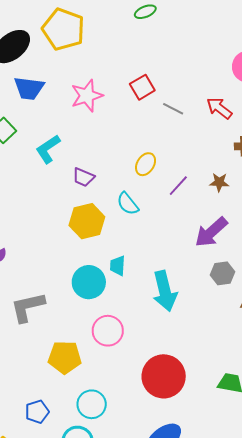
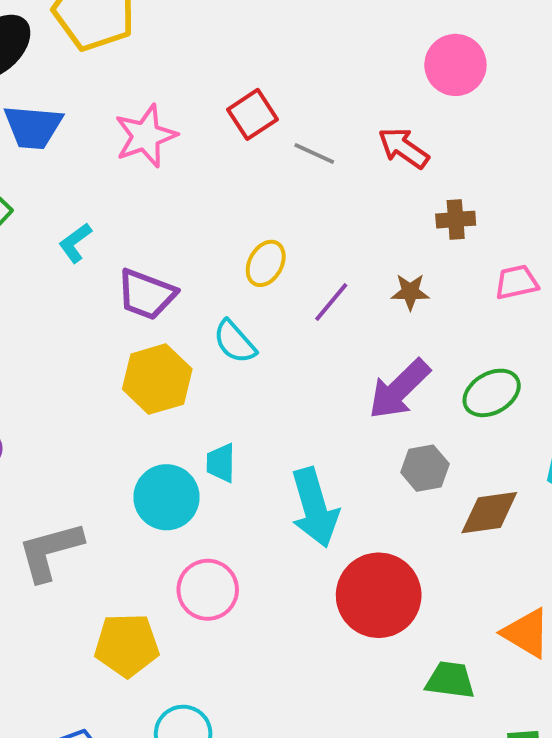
cyan L-shape: (48, 149) -> (75, 243), size x0.7
purple trapezoid: (83, 177) -> (146, 294), size x1.4
red circle: (164, 376) -> (379, 595), moved

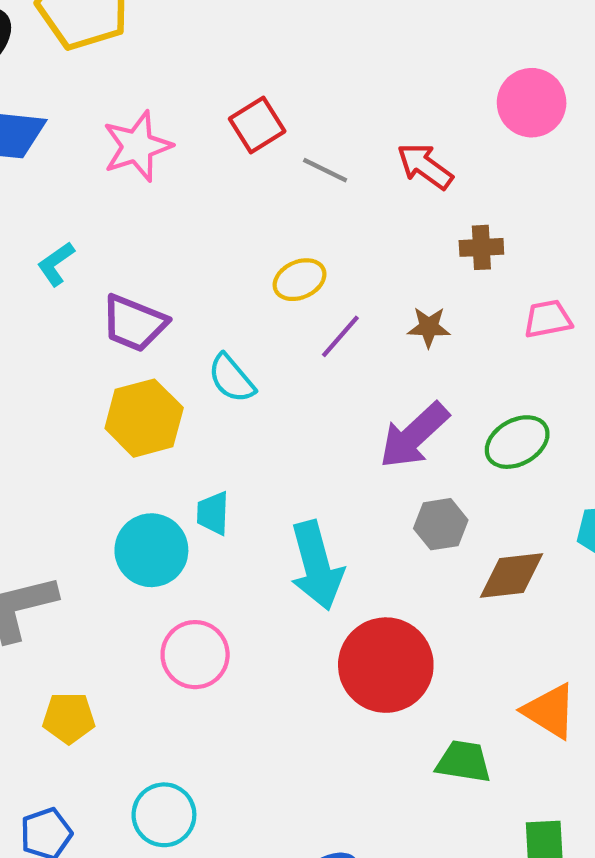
pink circle: (455, 65) -> (532, 103), moved
yellow ellipse: (266, 263) -> (300, 280), moved, turned 36
yellow pentagon: (127, 645) -> (69, 718), moved, size x0.7

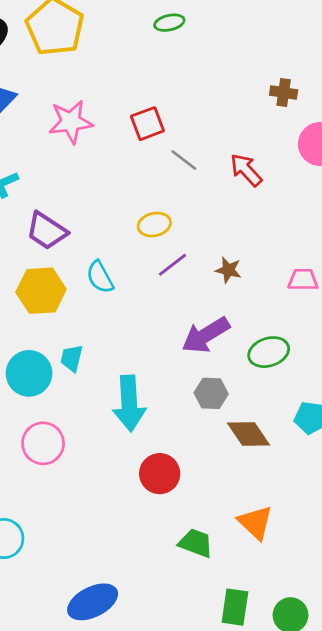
brown cross: (481, 247) -> (284, 93), moved
brown diamond: (512, 576) -> (249, 434), turned 51
red circle: (386, 665) -> (160, 474), size x0.7

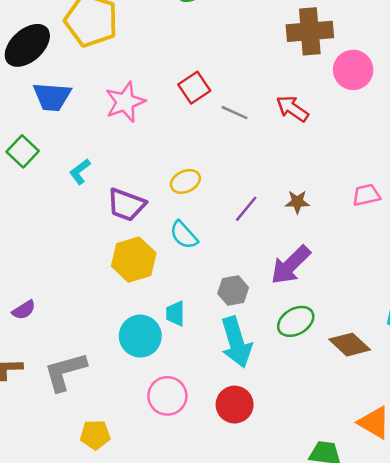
brown cross: (284, 93) -> (310, 31), size x1.8
yellow ellipse: (154, 225) -> (185, 181), moved
green ellipse: (269, 352) -> (296, 321), moved
gray hexagon: (211, 393) -> (233, 291), moved
red circle: (160, 474) -> (235, 405), moved

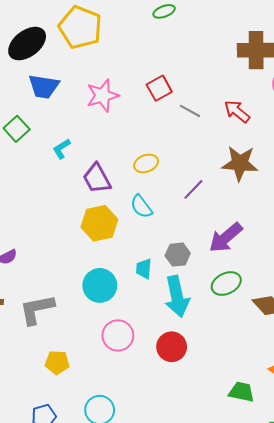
brown star: (297, 202) -> (240, 163), moved, size x1.8
purple trapezoid: (126, 205) -> (97, 178), turned 36
cyan trapezoid: (175, 314) -> (144, 269), moved

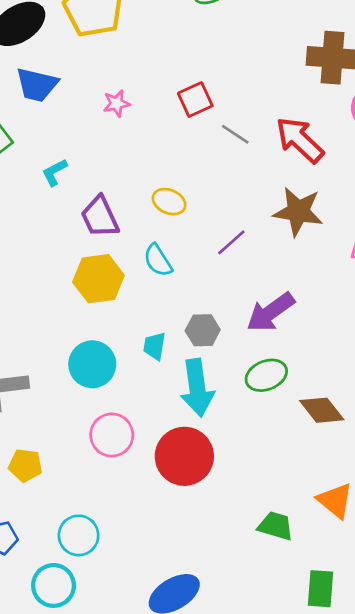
pink star: (102, 95) -> (116, 103), size x0.6
red arrow: (237, 111) -> (300, 140), size x1.4
yellow ellipse: (146, 163) -> (169, 202), turned 40
red circle: (172, 347) -> (184, 456), size x1.4

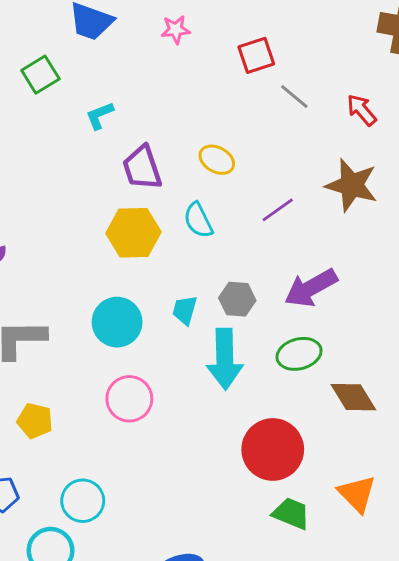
pink star: (116, 103) -> (176, 30), moved
red arrow: (300, 140) -> (362, 110), size x0.6
red circle: (184, 456) -> (273, 449), moved

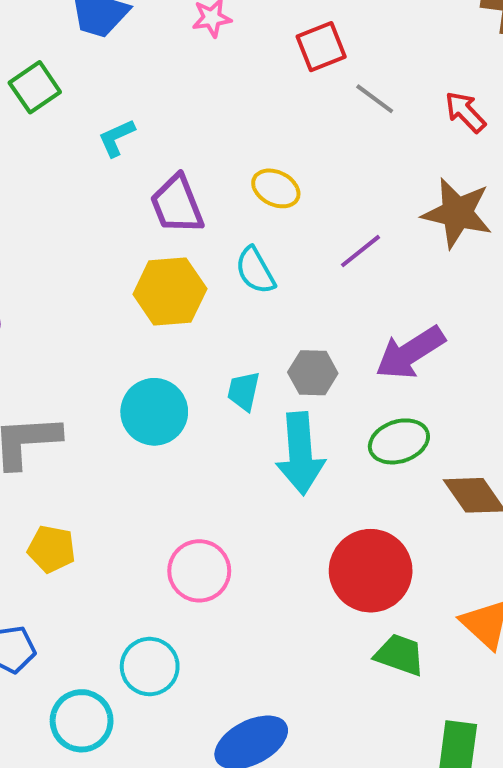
pink circle: (129, 399) -> (199, 571), moved
cyan circle: (83, 501) -> (150, 667), moved

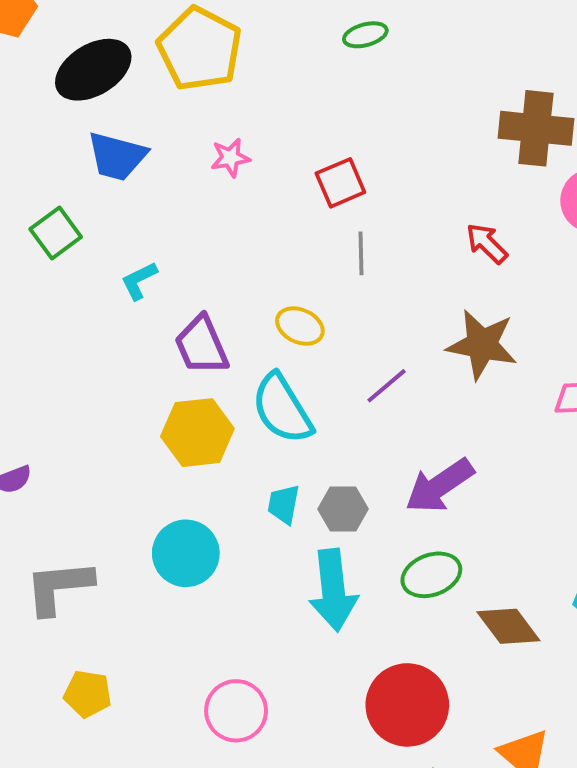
gray line: (375, 99) -> (361, 253), moved, turned 54
cyan semicircle: (255, 270) -> (282, 409), size x1.5
cyan trapezoid: (244, 391) -> (284, 504), moved

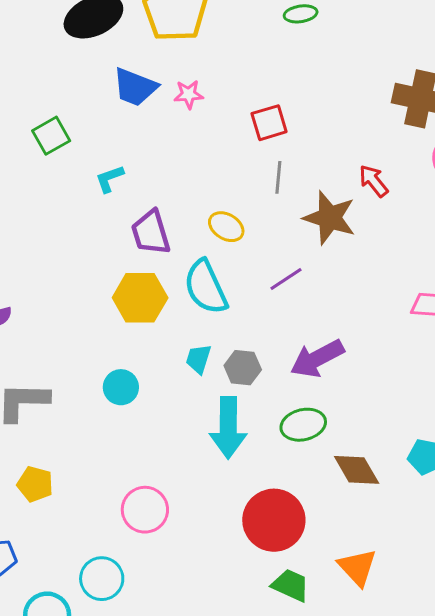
blue trapezoid: (117, 156) -> (135, 87), moved
brown star: (482, 345) -> (330, 218), moved
cyan circle: (186, 553) -> (121, 387), size x0.7

